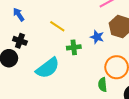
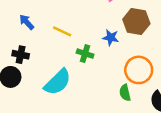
blue arrow: (19, 14) -> (27, 22), moved
green cross: (74, 47) -> (85, 54), turned 32

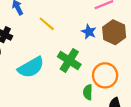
blue star: (111, 38) -> (89, 32), moved
green cross: (85, 54) -> (69, 60), moved, size x1.5

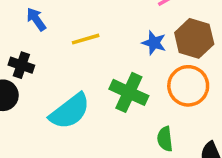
yellow line: (47, 24) -> (86, 39), turned -49
orange circle: (105, 75) -> (188, 86), moved

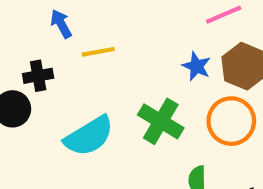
yellow line: (86, 39) -> (98, 52), moved
black cross: (21, 65) -> (38, 76), turned -35

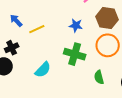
blue star: (196, 66) -> (76, 25), moved
cyan semicircle: (89, 136) -> (43, 70), size x0.7

